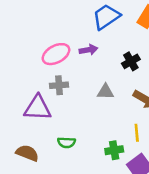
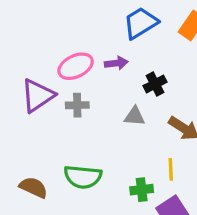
black cross: (131, 61) -> (155, 84), moved
purple triangle: (38, 108) -> (38, 96), moved, turned -40
green semicircle: (66, 142) -> (83, 177), size x1.6

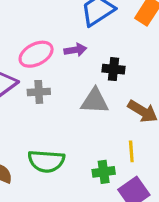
black cross: (155, 84) -> (114, 69), turned 35
gray triangle: (135, 116) -> (95, 101), size x1.4

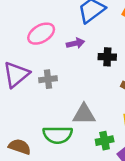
pink ellipse: (36, 54) -> (41, 34), moved
gray triangle: (95, 101) -> (84, 114), moved

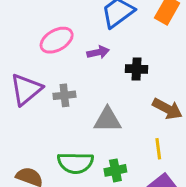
gray triangle: (84, 114) -> (108, 120), moved
green cross: (105, 141) -> (115, 170), moved

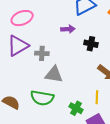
pink ellipse: (57, 40) -> (22, 18), moved
gray triangle: (108, 120) -> (54, 74), moved
green cross: (115, 170) -> (76, 108), moved, turned 32

